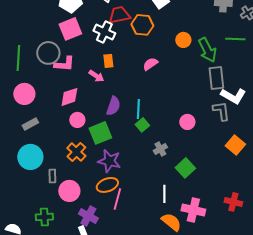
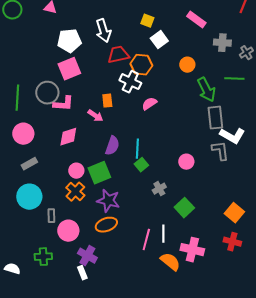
white cross: (104, 32) -> (130, 82), moved
orange circle: (183, 40) -> (187, 65), moved
pink circle: (77, 120) -> (76, 171), moved
orange square: (235, 145) -> (234, 213), moved
pink line: (117, 199) -> (146, 240), moved

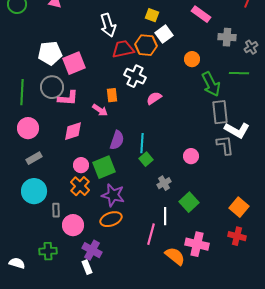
white pentagon: (69, 41) -> (50, 53), moved
orange hexagon: (141, 65) -> (146, 45), moved
white line: (163, 234) -> (165, 216), moved

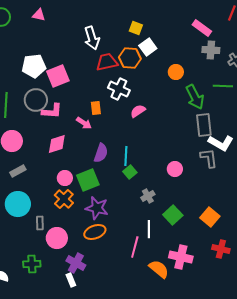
pink rectangle: (201, 14) -> (202, 28), moved
orange square: (239, 207) -> (210, 217), moved

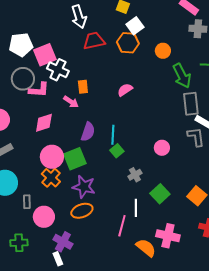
orange hexagon: (130, 58) -> (128, 43), moved
white cross: (119, 89) -> (58, 70), moved
pink circle: (65, 178) -> (52, 157), size x1.5

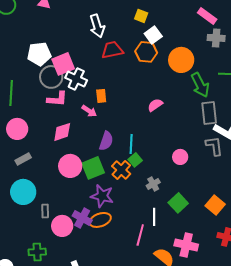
orange circle: (163, 51) -> (181, 60), size x1.6
gray circle: (23, 79) -> (51, 77), moved
pink semicircle: (125, 90) -> (155, 105), moved
orange cross: (51, 178) -> (121, 170), moved
purple cross: (63, 242) -> (82, 218), moved

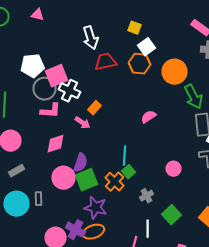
orange rectangle: (101, 96) -> (94, 108), turned 48
purple semicircle: (106, 141) -> (80, 163), moved
gray rectangle: (45, 211) -> (38, 199), moved

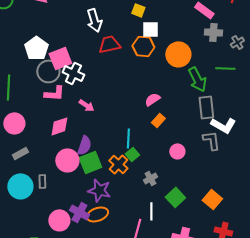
white square: (146, 47) -> (150, 29), turned 36
white pentagon: (32, 66) -> (36, 48), turned -30
orange rectangle: (94, 108) -> (158, 120), moved

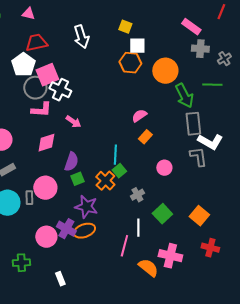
red trapezoid: (109, 44) -> (36, 43), moved
pink circle: (67, 160) -> (45, 188), moved
green square: (90, 162) -> (77, 179), size x0.6

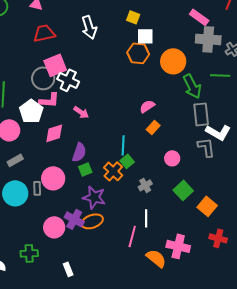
gray cross: (200, 49) -> (208, 39), size x1.4
white pentagon: (23, 65) -> (31, 111), moved
green square: (162, 214) -> (183, 190), moved

